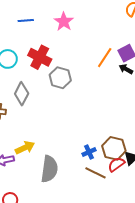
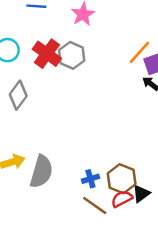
orange line: (105, 58) -> (139, 52), moved
gray hexagon: (60, 78) -> (72, 55), moved
gray semicircle: (49, 169) -> (41, 172), moved

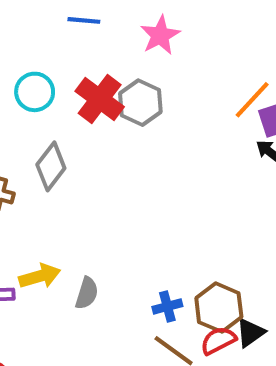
gray semicircle: (41, 172) -> (87, 293), size x0.6

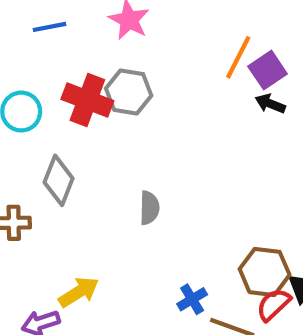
gray semicircle: (87, 293) -> (149, 208), moved
blue cross: (167, 306) -> (192, 299), moved

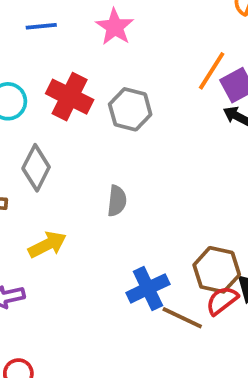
gray hexagon: (129, 92) -> (130, 109), moved
yellow arrow: (79, 292) -> (47, 245), moved
blue cross: (192, 299) -> (148, 288), size x1.5

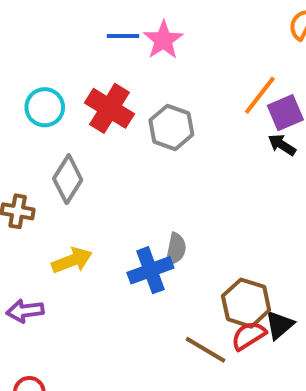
blue line: (41, 26) -> (123, 36), moved
gray semicircle: (117, 201) -> (176, 249), moved
blue cross: (148, 288) -> (150, 270), moved

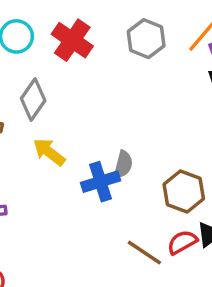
gray hexagon: (171, 127) -> (146, 39), moved
yellow arrow: (72, 260) -> (49, 152), moved, turned -124
brown hexagon: (246, 303) -> (184, 191), moved

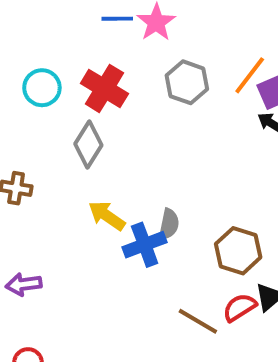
gray diamond: (33, 99) -> (88, 144), moved
yellow arrow: (49, 152) -> (107, 216), moved

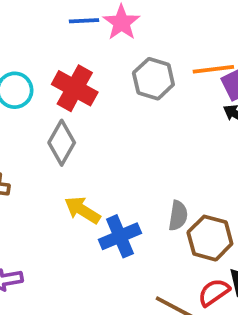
orange line: (250, 75) -> (213, 69), turned 48
gray semicircle: (169, 224) -> (178, 216), moved

